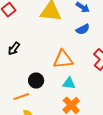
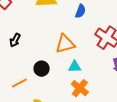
blue semicircle: (83, 29) -> (80, 11), turned -32
orange line: (21, 97) -> (19, 83), moved

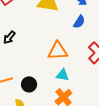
black circle: (42, 69) -> (29, 84), moved

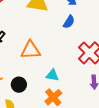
orange triangle: (58, 51) -> (31, 50), moved

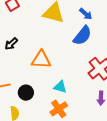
blue semicircle: (69, 22) -> (82, 36), size x1.5

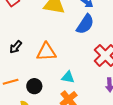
black arrow: (11, 44) -> (16, 47), moved

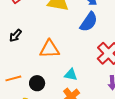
black arrow: (16, 47) -> (15, 36), moved

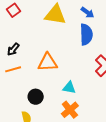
blue semicircle: (89, 22) -> (86, 35), turned -35
orange line: (13, 78) -> (13, 69), moved

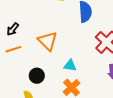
orange triangle: (48, 62) -> (48, 41), turned 50

